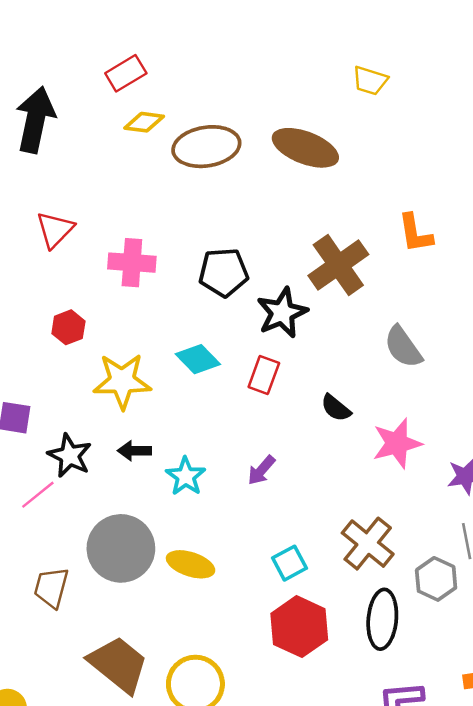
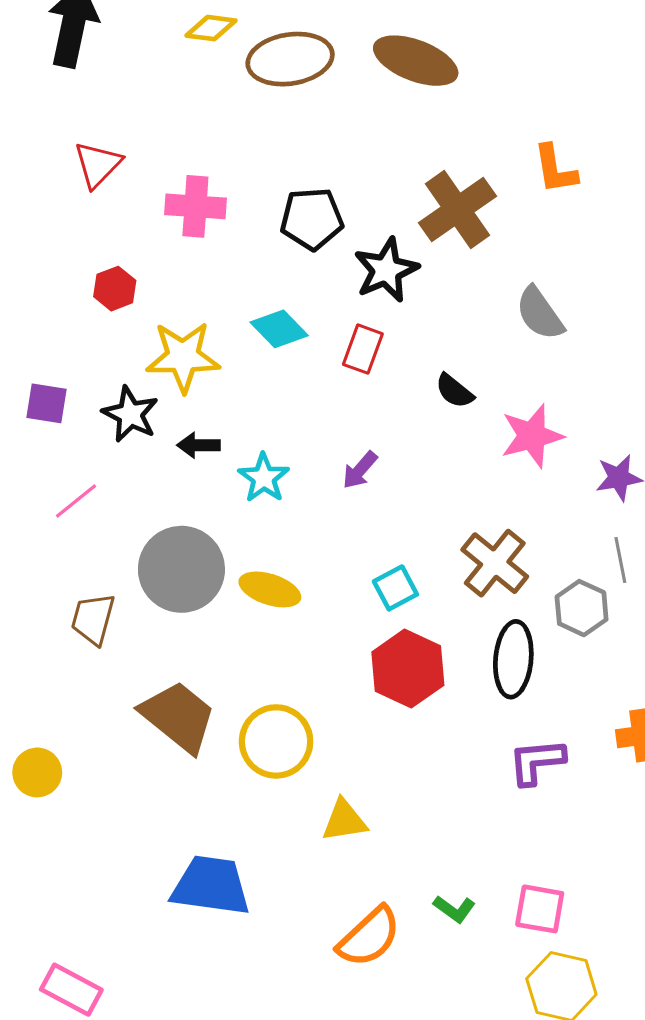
black star: (70, 456) -> (130, 414), moved

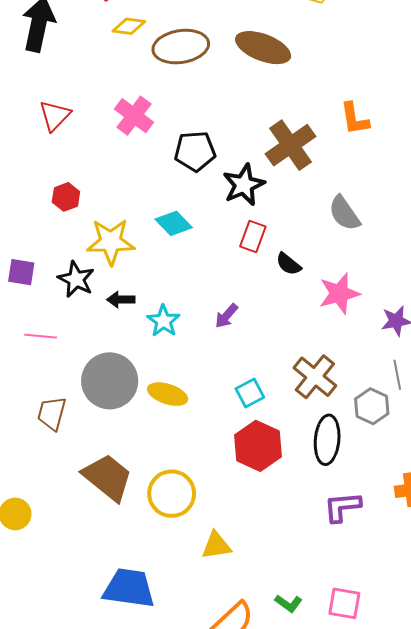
pink cross: (195, 206) -> (134, 116), moved, turned 33
red rectangle: (363, 349) -> (253, 237), moved
pink line: (76, 501) -> (41, 336), turned 44

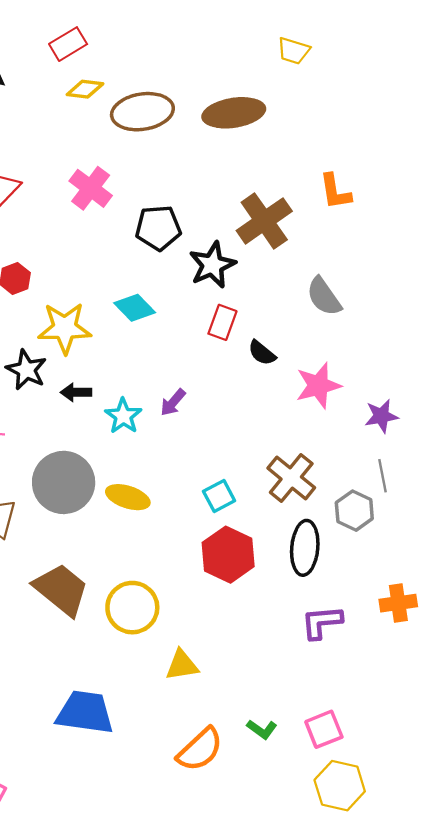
brown ellipse: (263, 48) -> (234, 113), turned -30
purple arrow: (226, 316) -> (173, 402), moved
pink square: (344, 603) -> (324, 729), turned -32

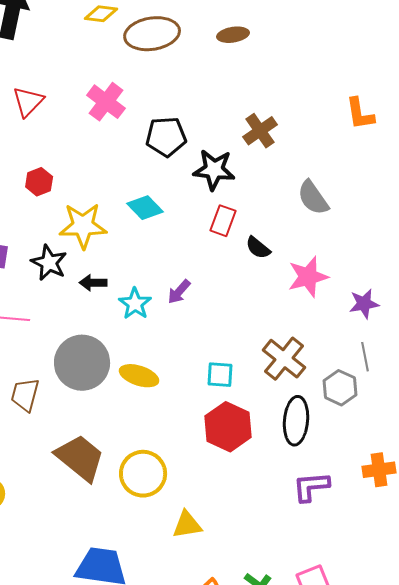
brown ellipse: (234, 113) -> (233, 35), size x0.6
orange L-shape: (335, 192) -> (360, 114), moved
brown cross: (264, 221) -> (260, 131), size x0.7
black star: (212, 265) -> (214, 170), turned 30
cyan square: (219, 496) -> (220, 375), turned 32

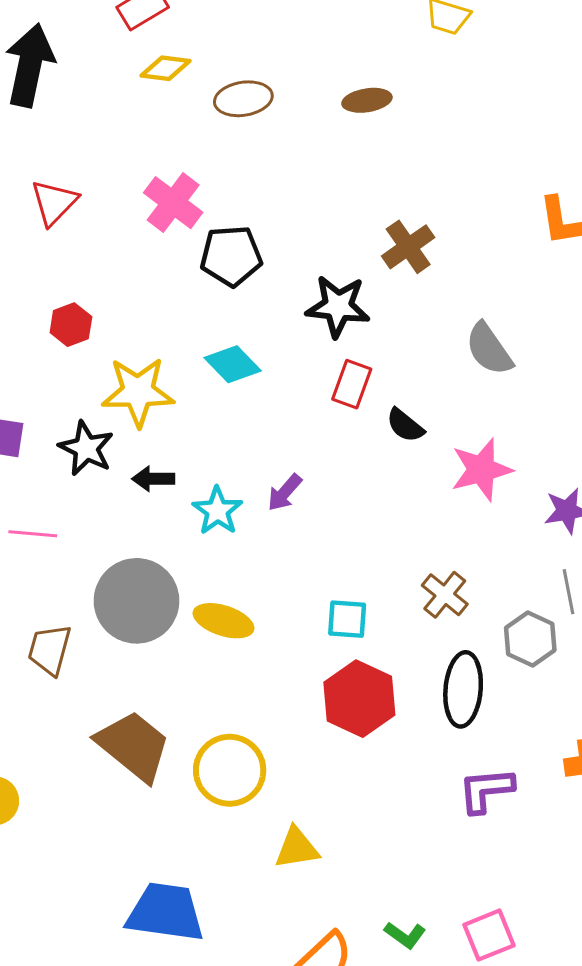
brown ellipse: (152, 34) -> (243, 99), size x0.7
black pentagon: (166, 137) -> (231, 256), moved
brown cross: (284, 359) -> (445, 595), size x0.7

